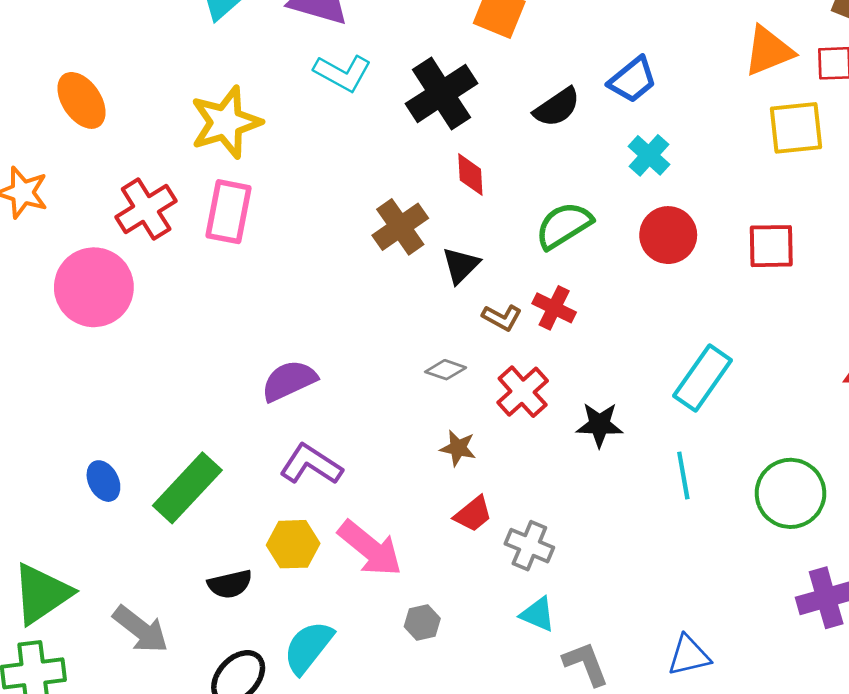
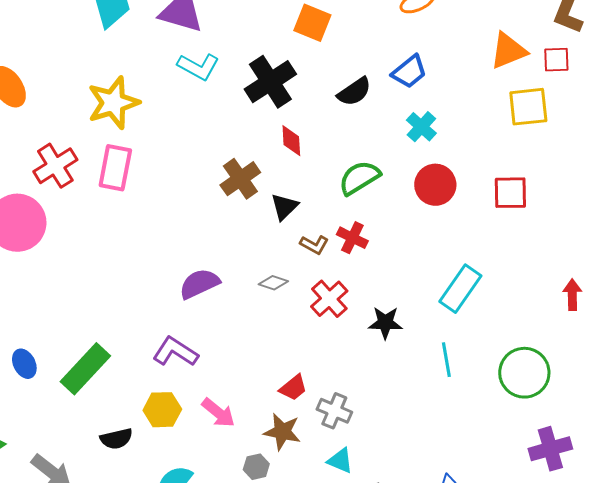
purple semicircle: (289, 381) -> (199, 284), moved
brown star: (458, 448) -> (282, 432), moved, size x1.4
pink arrow: (370, 548) -> (218, 413), size x0.7

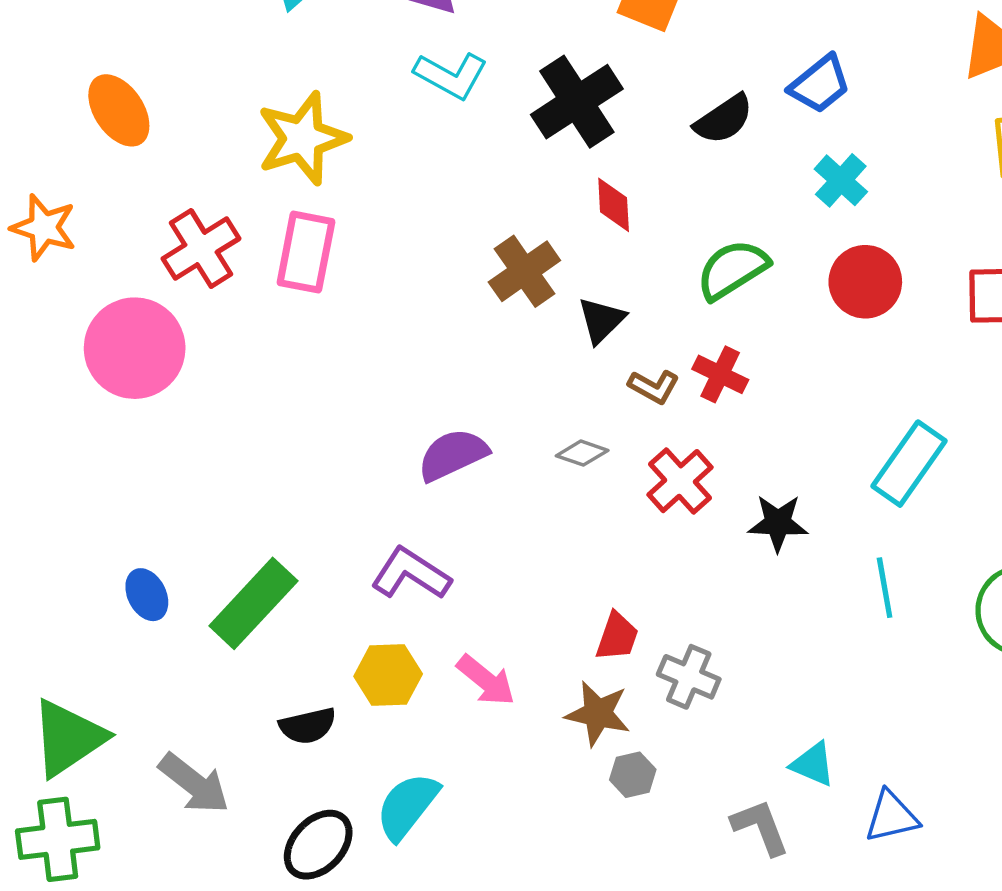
red trapezoid: (293, 388) -> (617, 637), turned -32
cyan triangle: (340, 461) -> (813, 764), moved
gray hexagon: (256, 467) -> (633, 775), moved

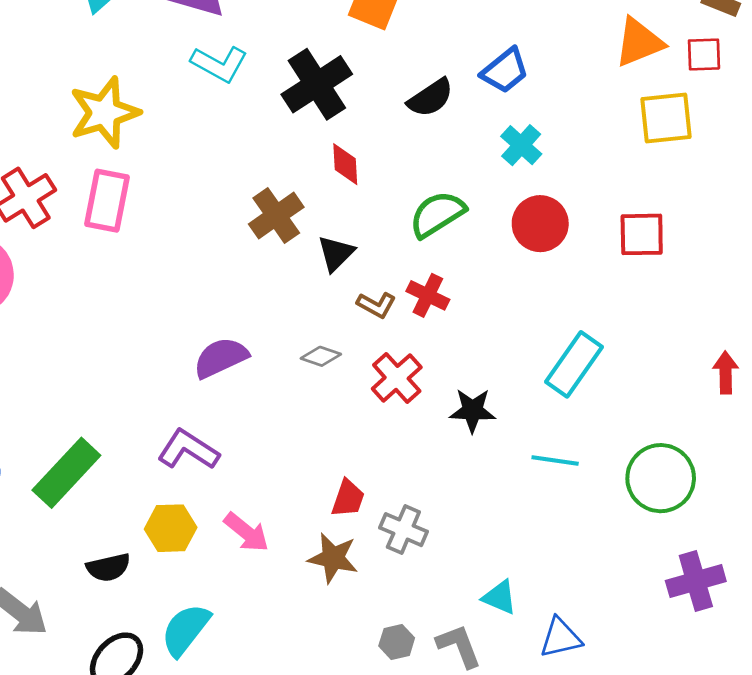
cyan line: (885, 588) -> (555, 461), turned -72
gray hexagon: (633, 775) -> (397, 642), moved

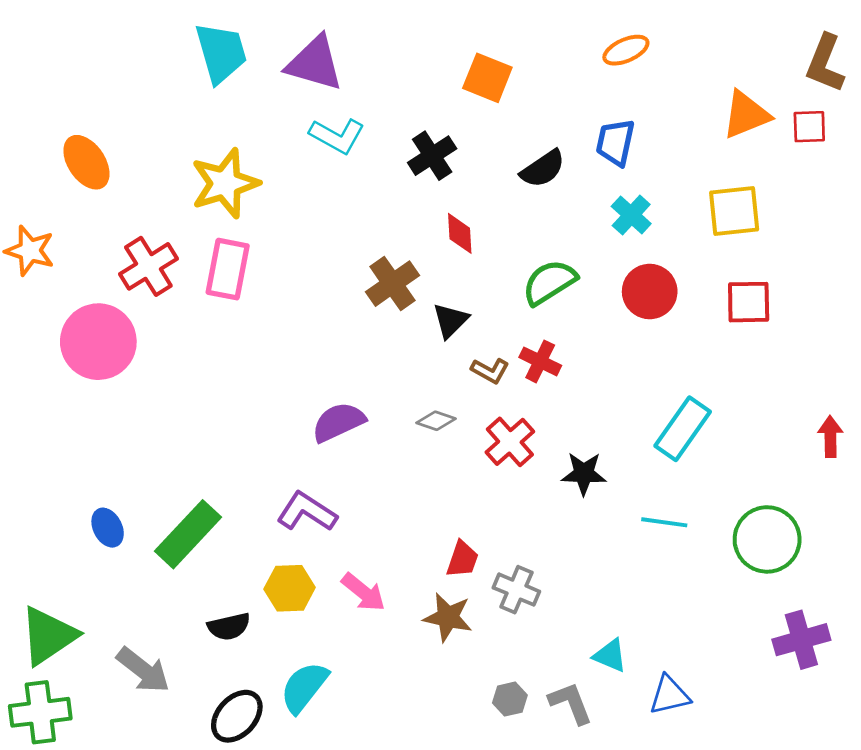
blue trapezoid: (505, 71) -> (615, 142), turned 141
black cross: (317, 84) -> (432, 156), size x0.7
yellow square: (666, 118) -> (734, 211), moved

